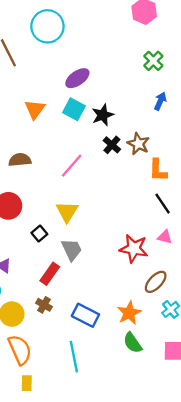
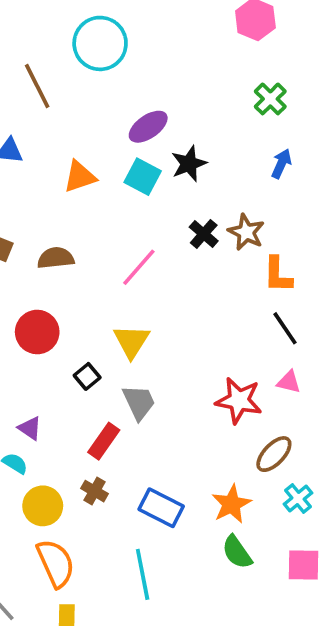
orange triangle: (35, 109) -> (80, 177), turned 35
black star: (103, 115) -> (189, 164), moved

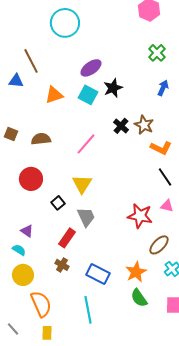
brown line: (37, 86) -> (31, 61), moved
orange L-shape: (278, 275) -> (161, 148), turned -65
yellow circle: (43, 506) -> (23, 275), moved

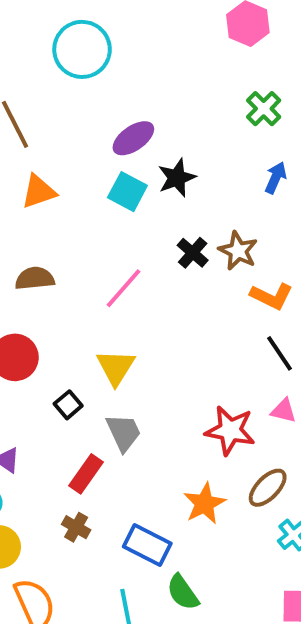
orange triangle: (54, 95) -> (39, 192), moved
orange star: (136, 272) -> (204, 503), moved
green semicircle: (139, 298) -> (183, 592), moved

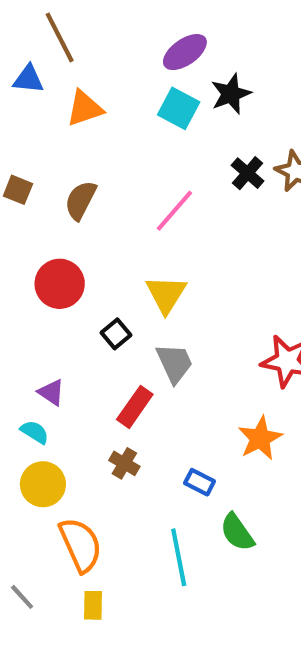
brown semicircle: (35, 278) -> (81, 200), turned -57
blue rectangle: (147, 545) -> (200, 482), size x0.6

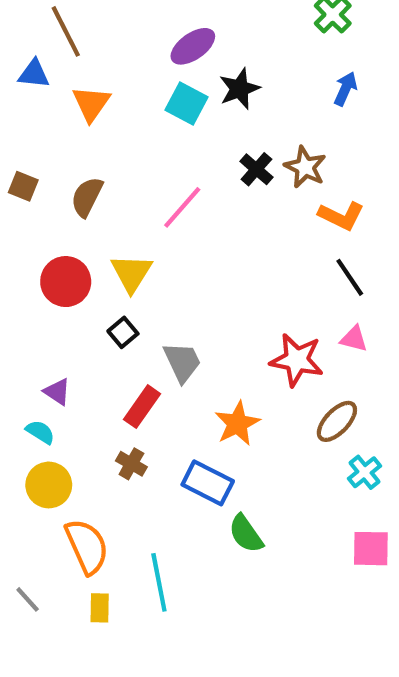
orange triangle: (85, 108) -> (91, 104), turned -36
yellow triangle: (166, 294) -> (131, 273), moved
orange star: (260, 438) -> (237, 424), moved
blue rectangle: (200, 482) -> (208, 483), size x1.6
cyan line: (179, 557) -> (159, 582), moved

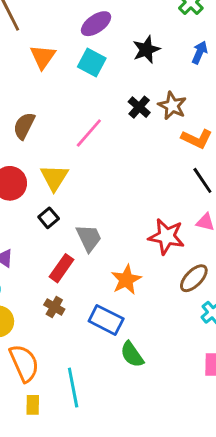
black star: (239, 89) -> (146, 50), moved
orange triangle: (91, 104) -> (43, 57), moved

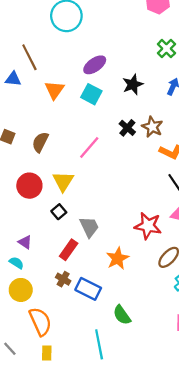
blue rectangle: (106, 320) -> (88, 289), moved
cyan line: (73, 388) -> (99, 344), moved

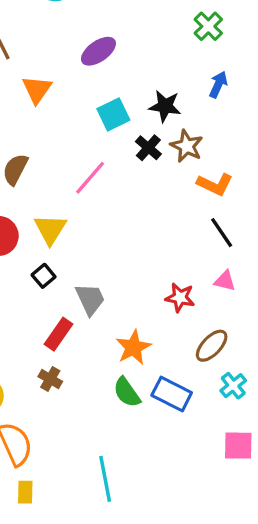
black star: (133, 84) -> (165, 106), moved, turned 30
cyan square: (91, 94) -> (113, 114), moved, turned 36
red star: (148, 226) -> (180, 297), size x0.7
blue rectangle: (88, 289) -> (172, 394), moved
green semicircle: (122, 315) -> (127, 392), moved

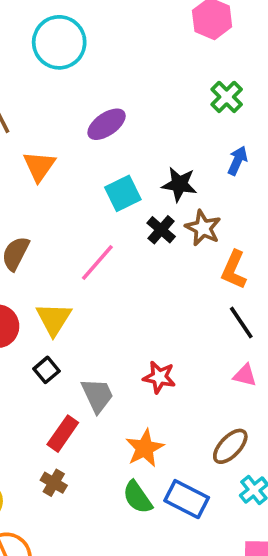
orange L-shape: (215, 184) -> (234, 270), turned 88
red star: (180, 297) -> (159, 377), moved

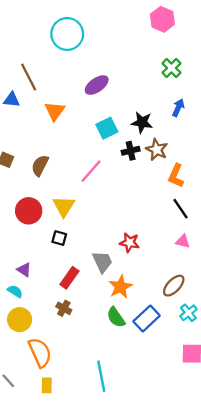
black cross: (161, 230) -> (131, 151), turned 36
black square: (46, 370) -> (59, 238), turned -35
gray trapezoid: (97, 395) -> (102, 262), moved
blue rectangle: (187, 499) -> (147, 318), turned -70

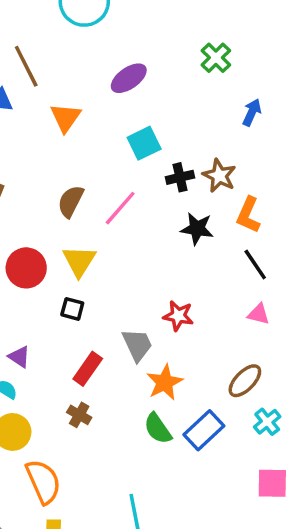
green cross: (171, 68) -> (216, 58), moved
black star: (142, 122) -> (197, 229), moved
brown semicircle: (40, 165) -> (71, 201), moved

